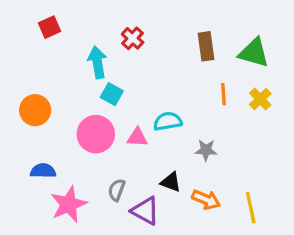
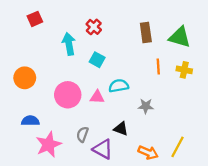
cyan square: (112, 94) -> (97, 60), moved
yellow cross: (260, 99) -> (184, 70), turned -35
orange arrow: (206, 200) -> (148, 152), moved
yellow line: (251, 208) -> (177, 147), turned 40

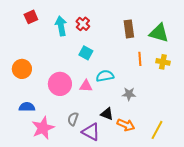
cyan arrow: (69, 44) -> (61, 26), moved
orange arrow: (148, 152) -> (126, 125), moved

